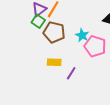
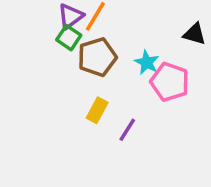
brown pentagon: (54, 32) -> (97, 57), turned -30
yellow rectangle: (54, 62) -> (97, 110), turned -64

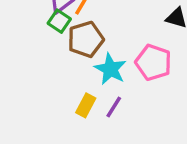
cyan star: (147, 62) -> (110, 69), moved, size x1.4
yellow rectangle: (97, 110) -> (86, 105), moved

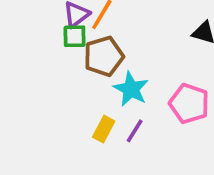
green square: (59, 21) -> (75, 36), turned -35
pink pentagon: (153, 62) -> (189, 104), moved

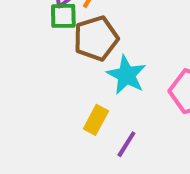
purple line: (135, 131) -> (126, 144), moved

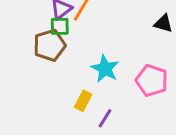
brown pentagon: (96, 38) -> (50, 45), moved

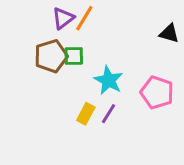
green square: (60, 26) -> (74, 56), moved
purple line: (105, 118) -> (109, 114), moved

